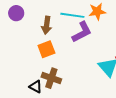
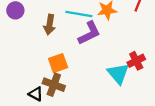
orange square: (46, 49) -> (58, 63), moved

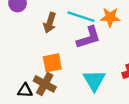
cyan triangle: (118, 74) -> (94, 80), moved
black triangle: (36, 94) -> (25, 91), turned -35

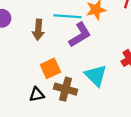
brown cross: (45, 84) -> (66, 89), moved
black triangle: (25, 91) -> (37, 94), moved

